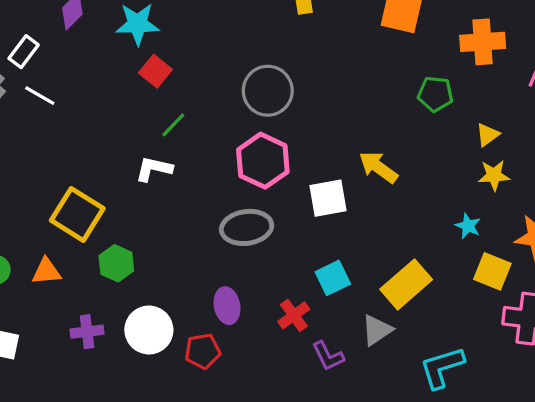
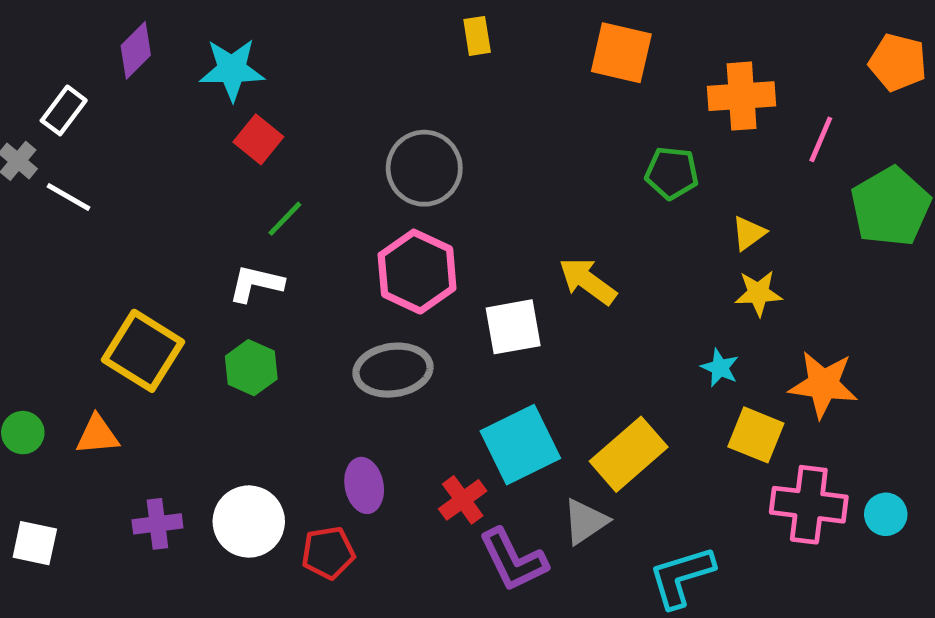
white line: (40, 96) -> (68, 197), moved
green hexagon: (116, 263) -> (251, 368), moved
cyan square: (333, 278) -> (520, 445), size x1.5
purple L-shape: (328, 356) -> (513, 560), size x1.4

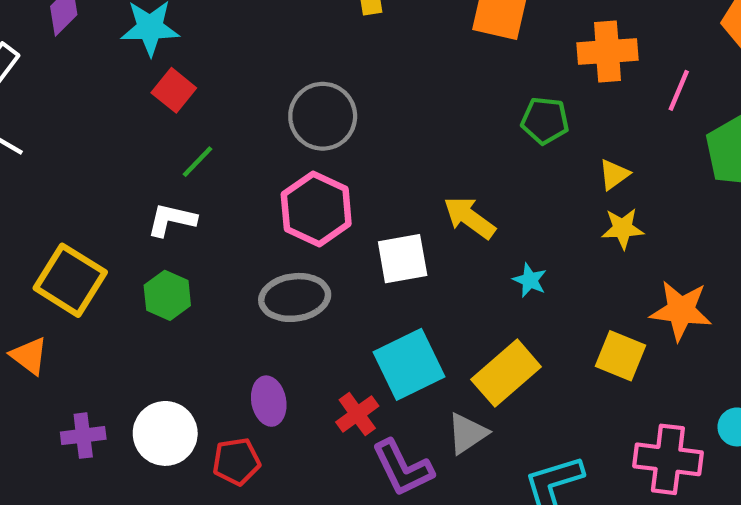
cyan star: (720, 368) -> (530, 280), moved
orange triangle: (97, 435) -> (29, 356), turned 42
pink cross: (809, 505) -> (668, 459), moved

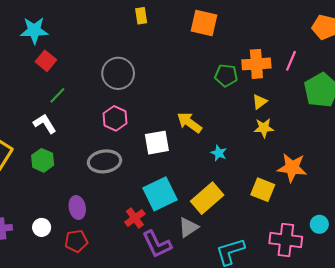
orange cross: (608, 51) -> (256, 64), moved
pink hexagon: (316, 209) -> (115, 118), size x0.7
white L-shape: (172, 220) -> (45, 124), turned 45
purple ellipse: (269, 401) -> (77, 208), moved
white circle: (165, 433) -> (42, 227), size x0.6

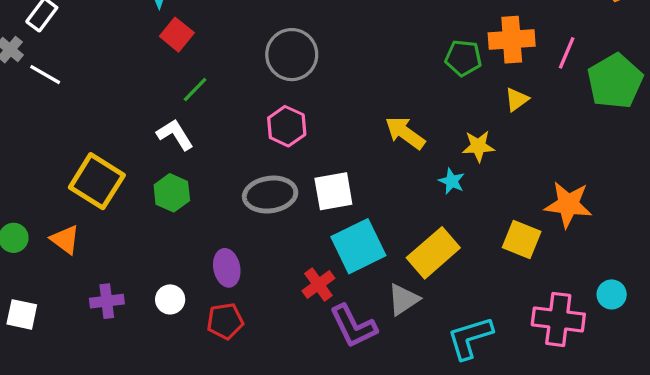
pink line: (291, 61) -> (567, 53), moved
yellow star: (264, 128) -> (478, 146), moved
white square: (157, 143) -> (333, 191), moved

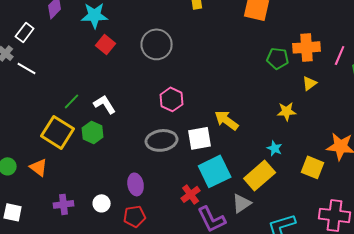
gray circle: (292, 55) -> (157, 44), moved
green line: (195, 90) -> (72, 101), moved
yellow arrow: (405, 133) -> (227, 120), moved
cyan star: (452, 181) -> (275, 148), moved
green hexagon: (172, 193) -> (93, 132), moved

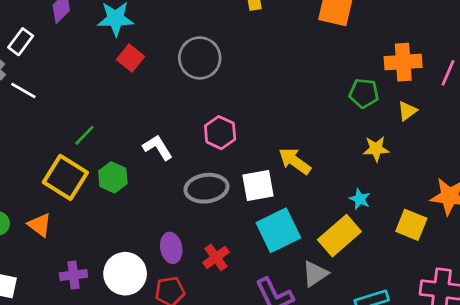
green pentagon: (278, 58) -> (364, 93), moved
white L-shape: (105, 104) -> (158, 147), moved
red cross: (191, 194) -> (216, 257), moved
white circle: (102, 203) -> (125, 274), size x1.8

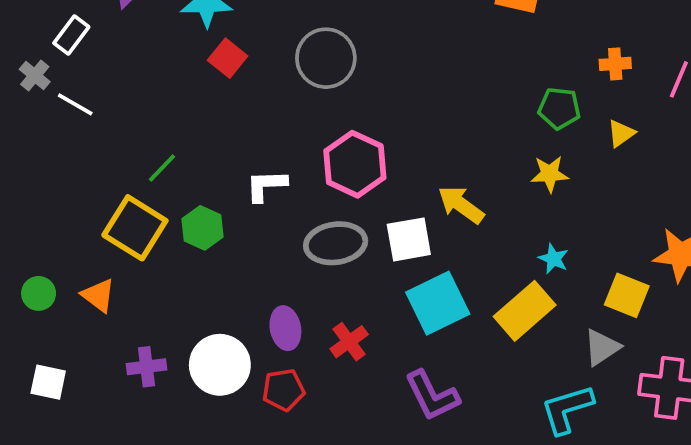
orange cross: (403, 62) -> (615, 64), size x0.6
pink hexagon: (220, 133) -> (355, 164), size x1.4
white L-shape: (158, 147) -> (266, 185), turned -60
yellow star: (376, 149) -> (550, 174), moved
gray triangle: (315, 274) -> (602, 347), moved

